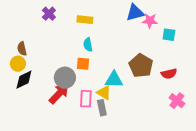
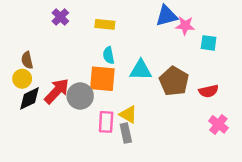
orange square: (83, 64) -> (102, 79), size x1.6
cyan triangle: (114, 80) -> (141, 70), moved
red arrow: (59, 94) -> (57, 91), moved

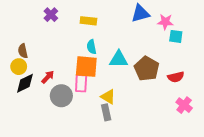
pink star: (185, 26) -> (165, 22), moved
red arrow: (57, 91) -> (48, 77), size x0.6
gray circle: (80, 96) -> (61, 96), moved
pink rectangle: (106, 122) -> (81, 83), moved

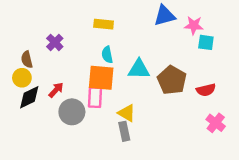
purple cross: (51, 15) -> (55, 42), moved

